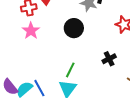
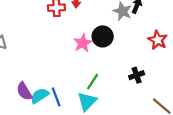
pink star: (31, 31) -> (83, 43), moved

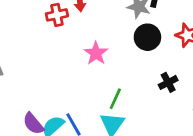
black circle: (103, 36) -> (147, 37), moved

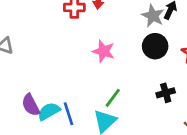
pink star: (96, 53) -> (103, 51), turned -30

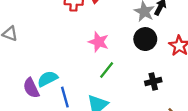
green line: (113, 98) -> (107, 70), moved
cyan semicircle: (49, 111) -> (47, 79), moved

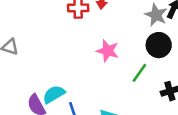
green line: (107, 70) -> (139, 73), moved

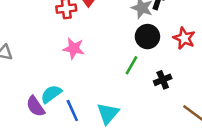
pink star: (108, 51) -> (74, 49), moved

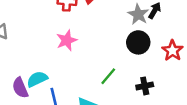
pink star: (74, 49) -> (67, 40), turned 30
green line: (132, 65) -> (108, 76), moved

